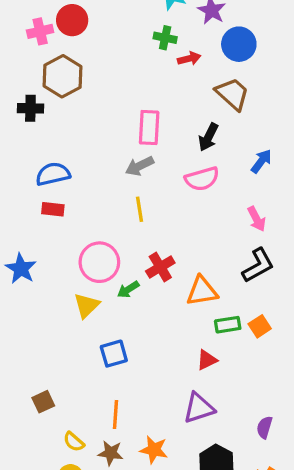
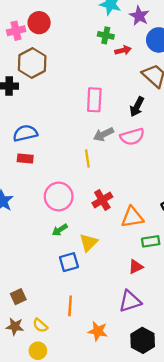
gray arrow: (139, 166) -> (103, 134), moved
green arrow: (128, 289) -> (60, 230), moved
yellow triangle: (87, 305) -> (89, 243), moved
brown star: (111, 453) -> (15, 327), moved

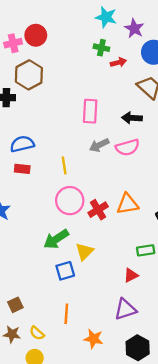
black arrow: (137, 107) -> (132, 118), turned 66
yellow line: (87, 159) -> (64, 165), moved
pink circle: (59, 196) -> (70, 201), moved
orange triangle: (132, 217) -> (127, 204), moved
green arrow: (60, 230) -> (56, 239), size x1.6

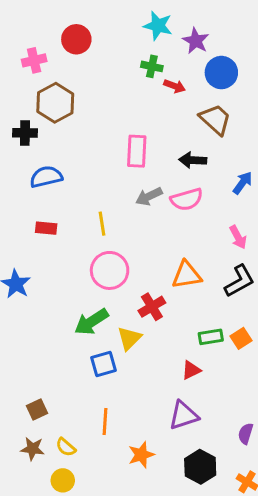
red circle: (36, 35) -> (76, 39), moved
red arrow: (118, 62) -> (175, 86), turned 35
blue semicircle: (22, 144) -> (46, 177), moved
red cross: (98, 210) -> (152, 307), moved
orange star: (94, 339) -> (141, 455), turned -30

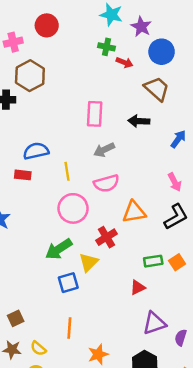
blue semicircle: (46, 177) -> (36, 151), moved
pink semicircle: (187, 199) -> (107, 183), moved
purple triangle: (184, 415) -> (154, 323), moved

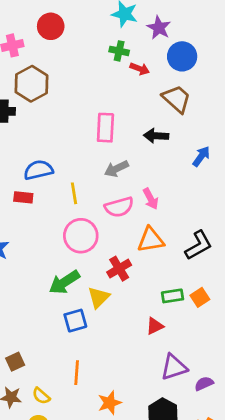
pink arrow: (175, 182) -> (151, 199), moved
purple semicircle: (181, 338) -> (204, 384), turned 49

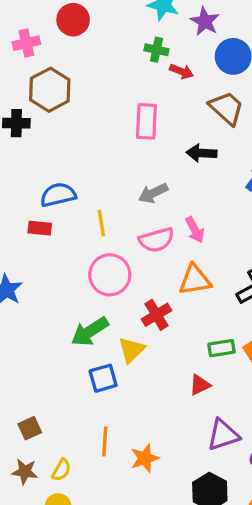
pink rectangle: (105, 128) -> (146, 121), moved
yellow semicircle: (41, 396) -> (61, 470), turned -102
orange star: (110, 403) -> (145, 458), moved

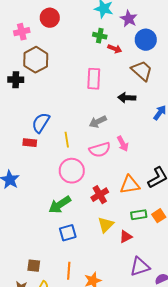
blue semicircle: (58, 195) -> (41, 123), turned -45
orange triangle: (195, 280) -> (130, 185), moved
yellow triangle: (131, 350) -> (106, 225), moved
brown square: (30, 428) -> (34, 266), moved, turned 32

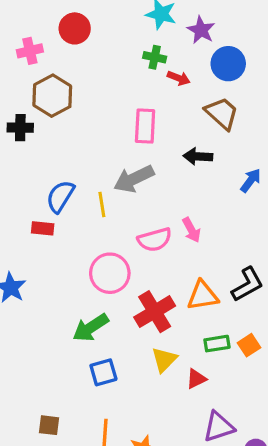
gray arrow: (98, 122) -> (134, 179), moved, size x1.4
yellow line: (67, 140) -> (102, 204), moved
red cross: (100, 195) -> (155, 312), size x1.4

